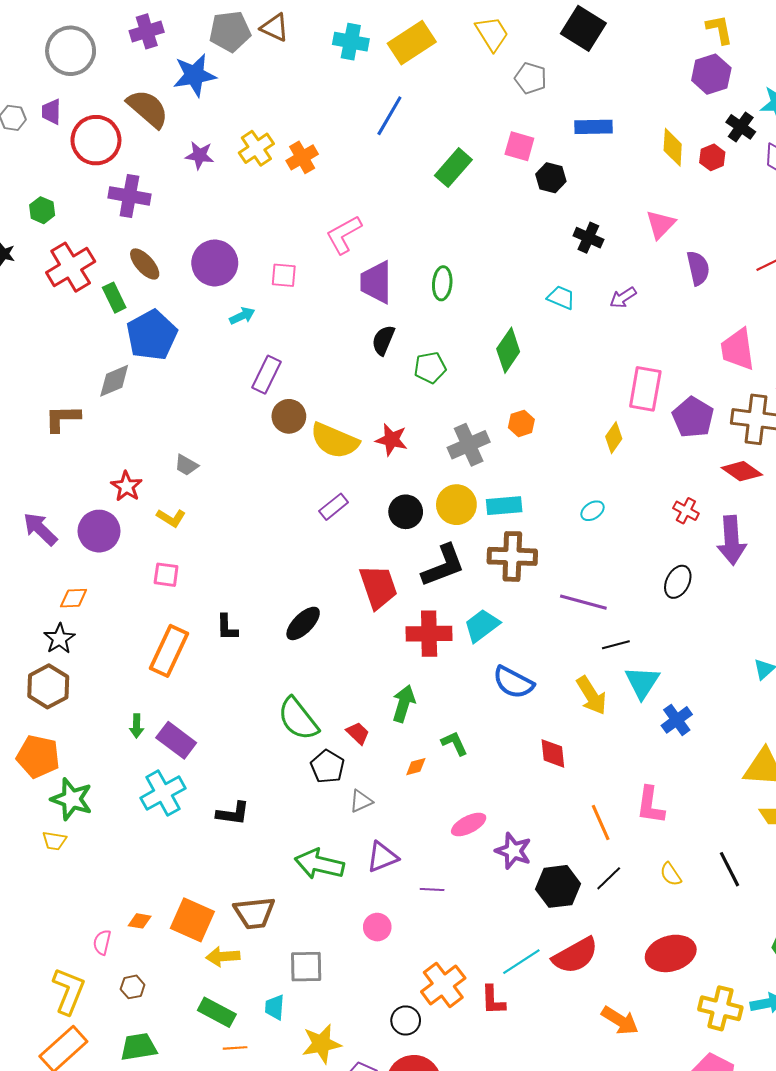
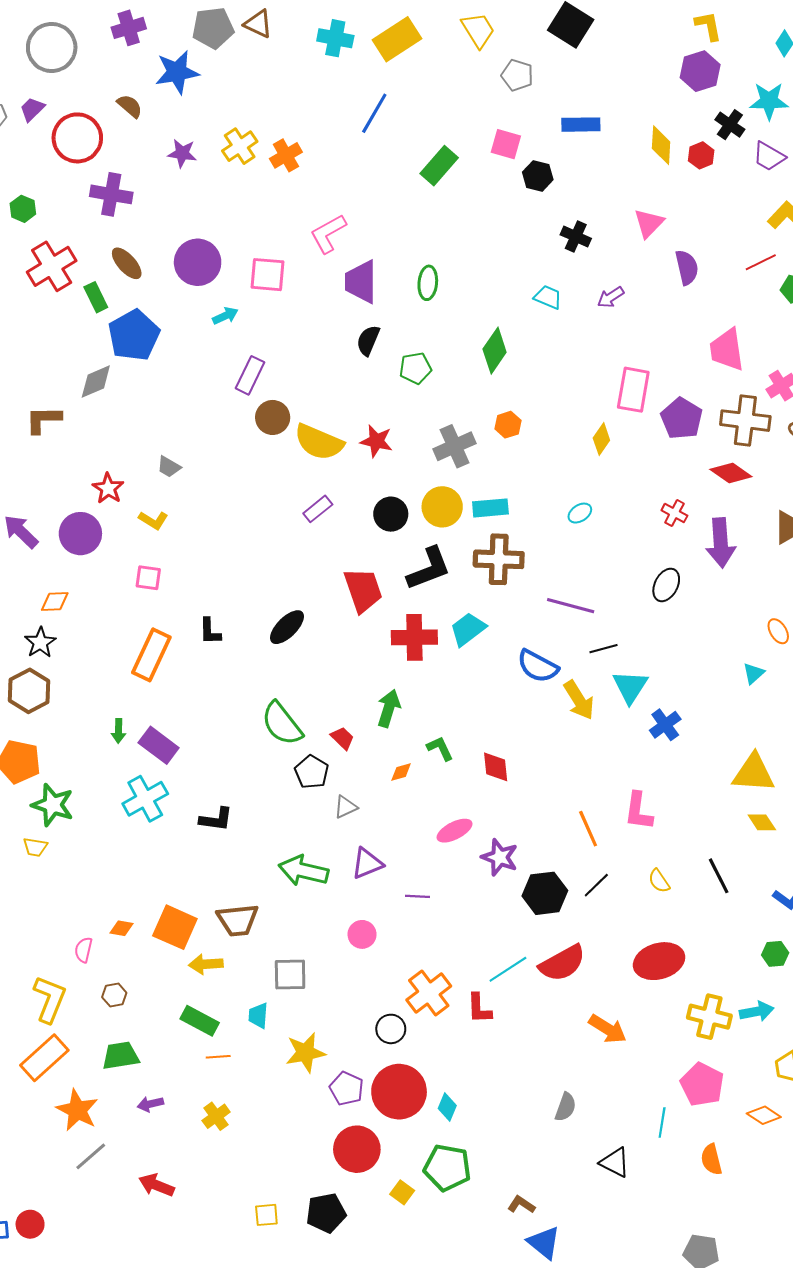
brown semicircle: (148, 109) -> (130, 106), size x0.6
purple trapezoid: (51, 112) -> (32, 109), turned 44
pink square: (284, 275) -> (267, 275), size x1.4
blue semicircle: (513, 682) -> (538, 666), moved
red diamond: (553, 753) -> (496, 767), moved

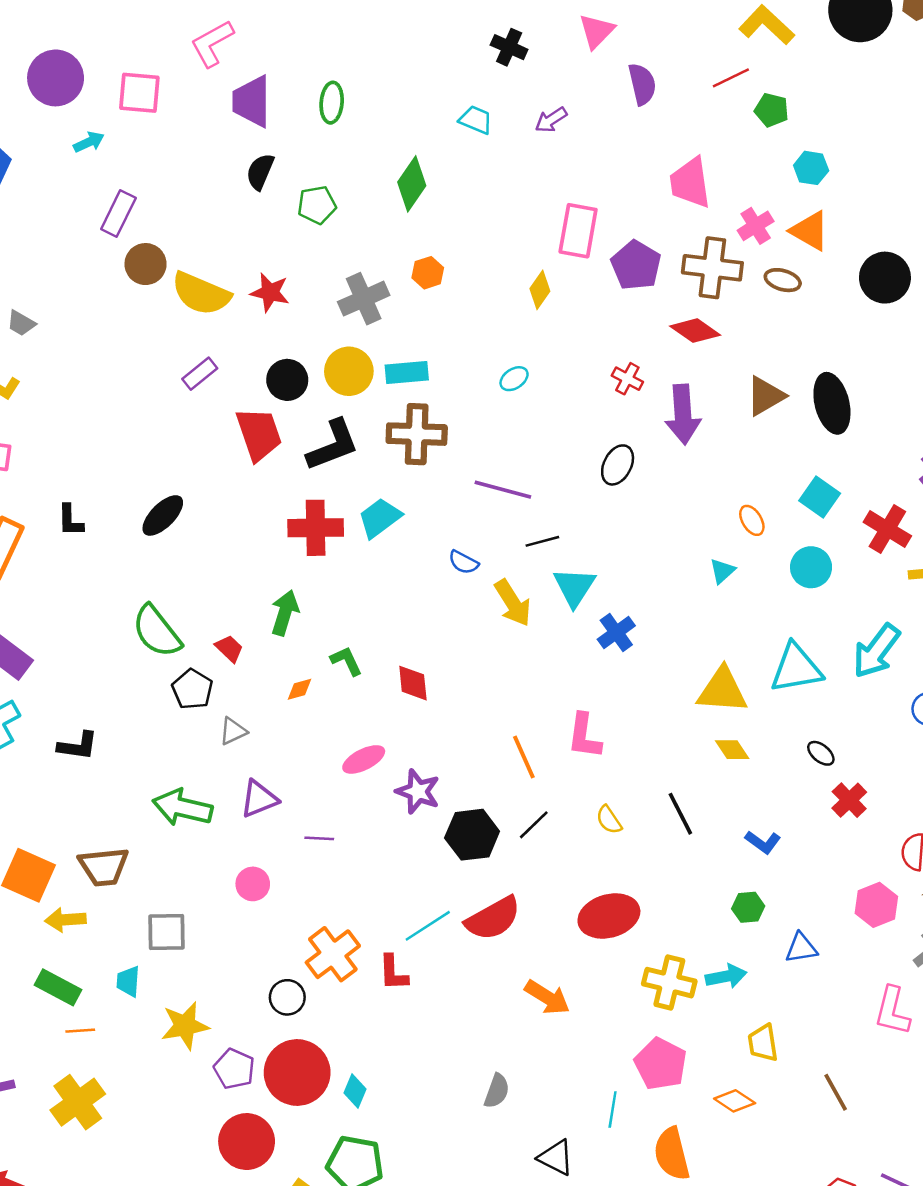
red trapezoid: (363, 590) -> (259, 434), moved
blue semicircle: (538, 666) -> (463, 562), size x0.6
yellow cross: (216, 1116) -> (78, 1102), size x1.6
orange semicircle: (711, 1159) -> (672, 1154), size x1.4

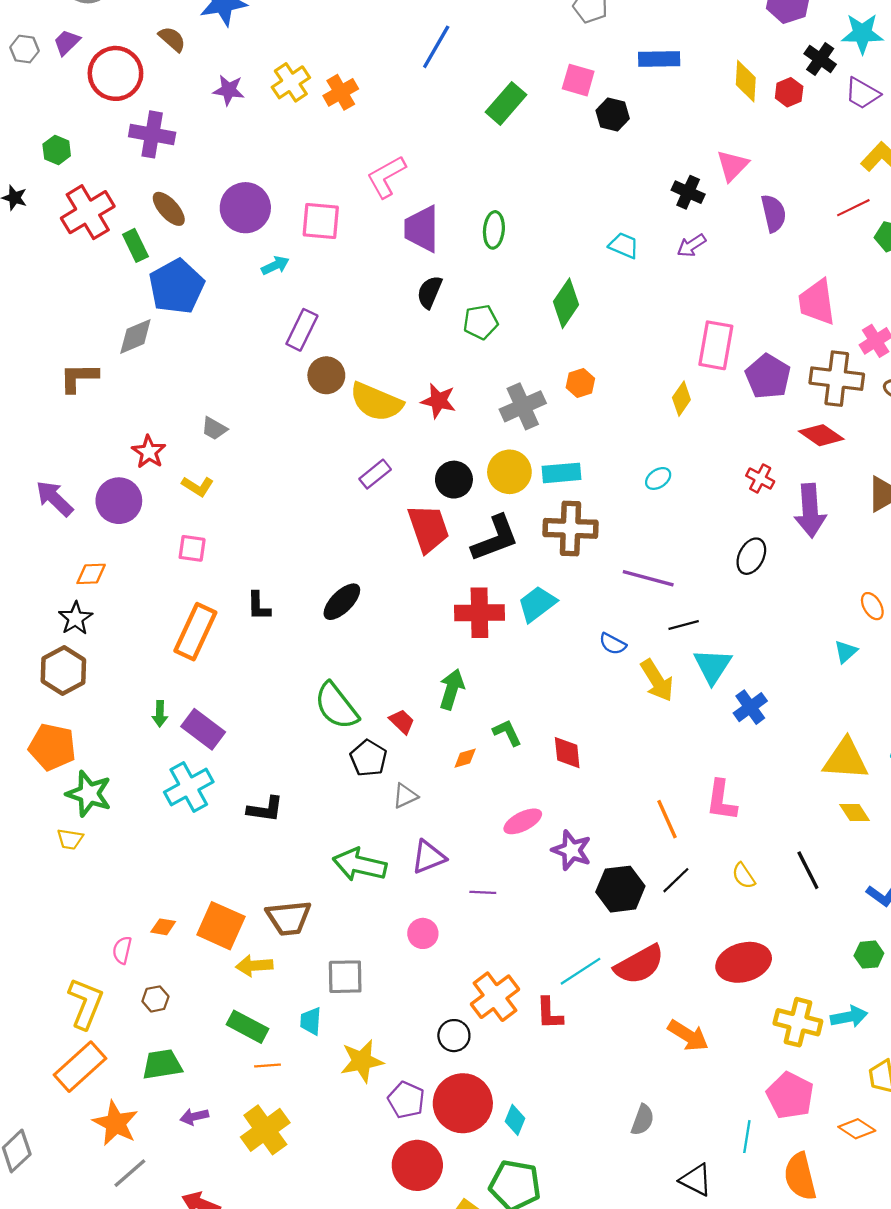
black cross: (509, 47) -> (688, 192), moved

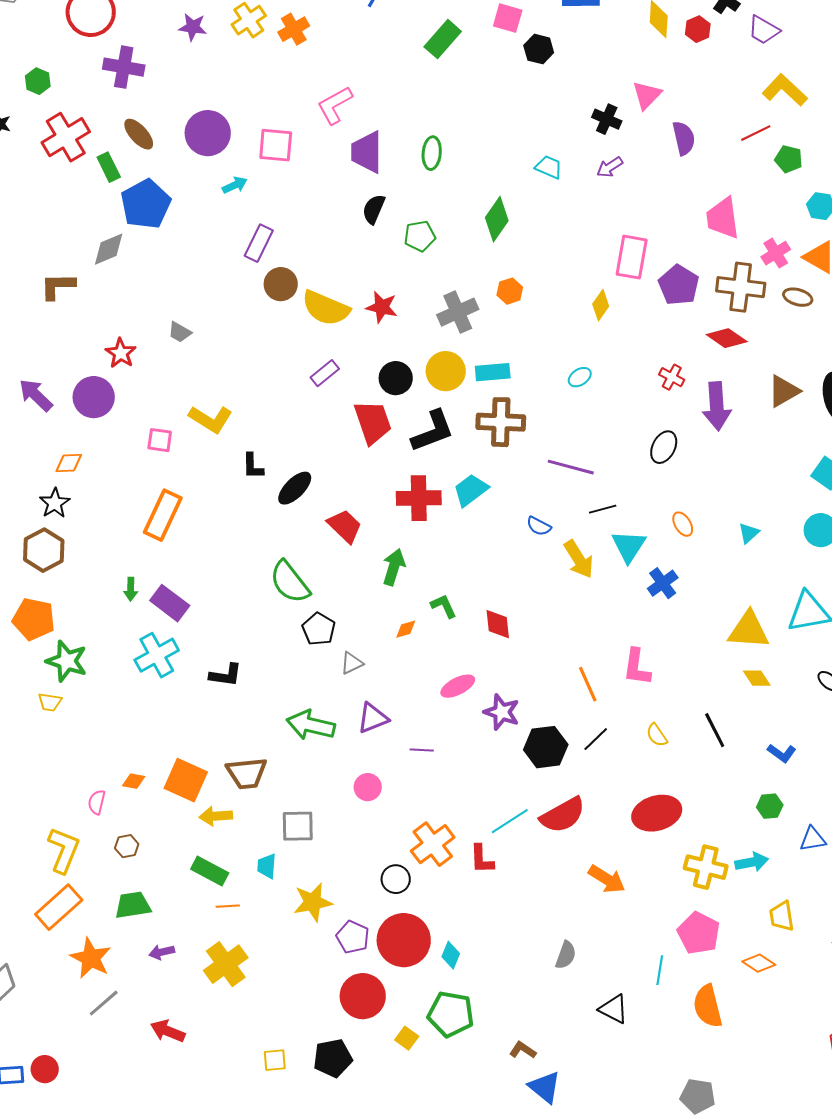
yellow L-shape: (198, 486) -> (211, 419), moved, size x1.5
black L-shape: (259, 606) -> (253, 466), moved
orange ellipse: (872, 606) -> (683, 524), moved
red trapezoid: (402, 722) -> (345, 526), moved, size x1.5

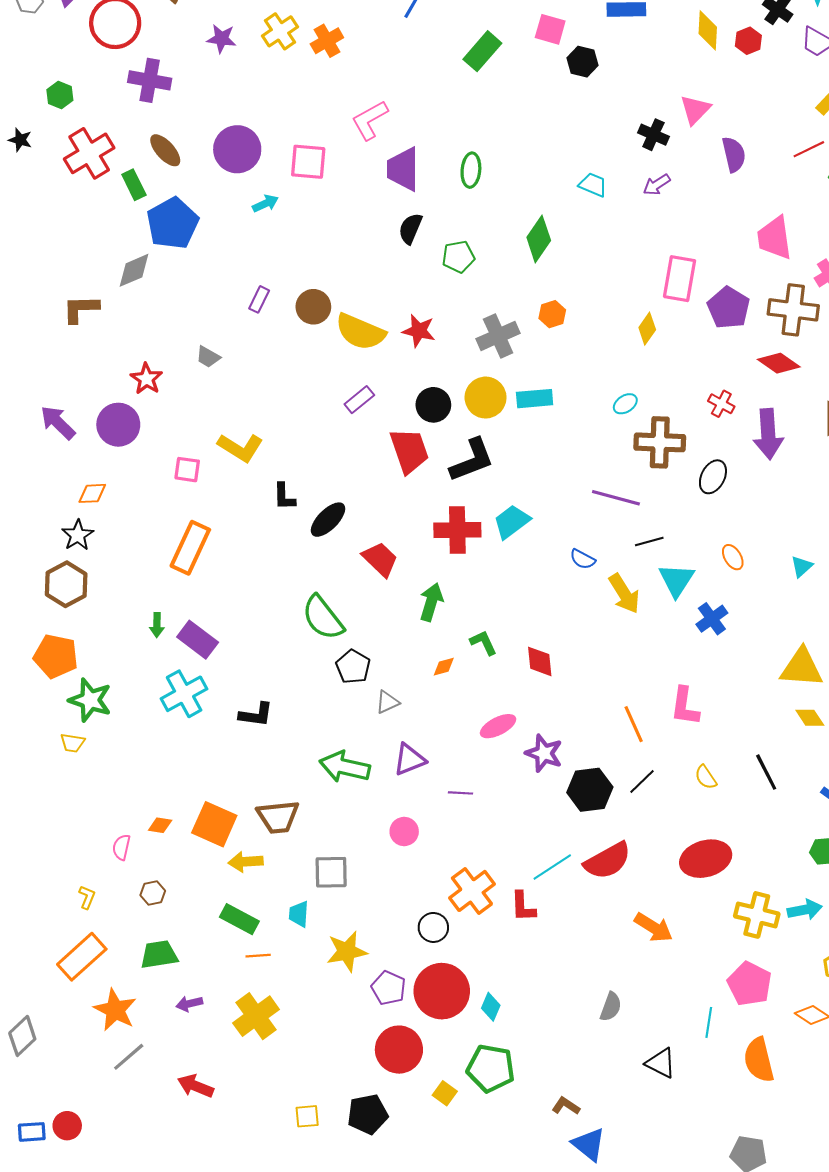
purple rectangle: (259, 243) -> (259, 299), moved, size x0.7
brown cross: (501, 422) -> (660, 442), moved
yellow L-shape: (64, 850) -> (87, 897), size x0.5

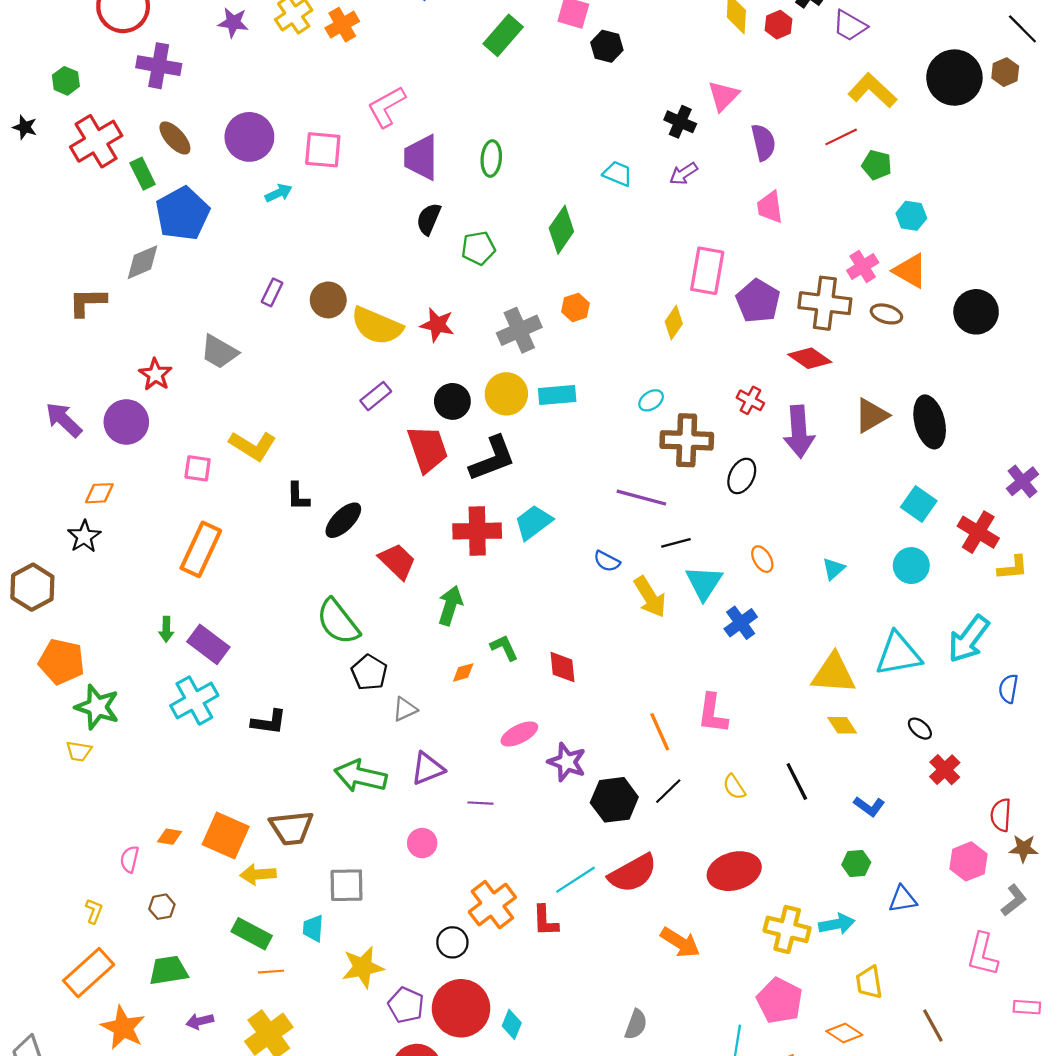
pink trapezoid: (774, 238) -> (770, 207), moved, size x0.7
gray trapezoid: (208, 357) -> (219, 352), size x1.5
brown hexagon: (66, 584) -> (32, 587), moved

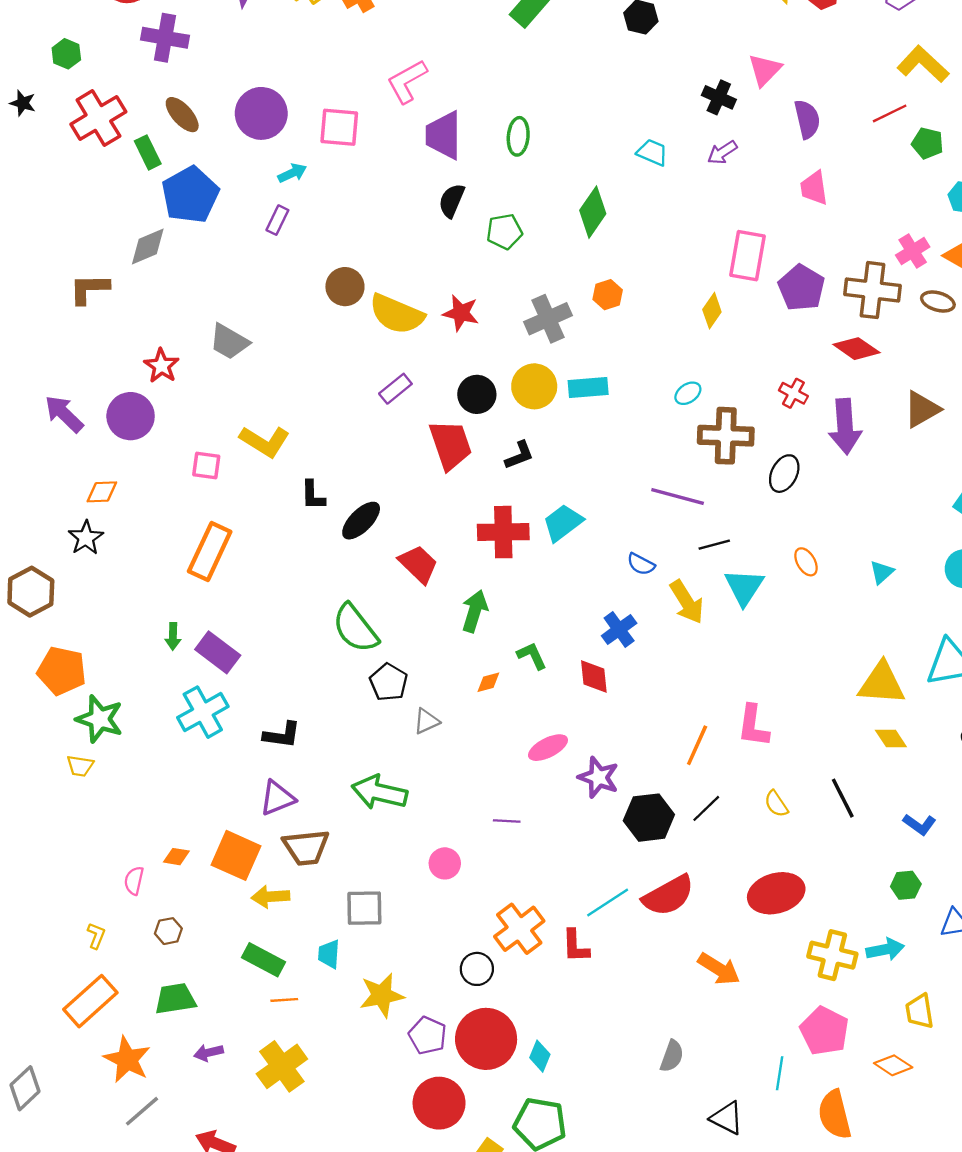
purple rectangle: (272, 292) -> (277, 220), moved
black L-shape: (492, 459) -> (519, 455), size x0.6
blue cross: (741, 623) -> (619, 629), moved
orange line: (660, 732) -> (697, 745), turned 48
purple triangle: (428, 769) -> (277, 798), moved

